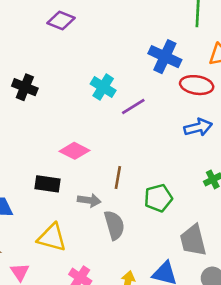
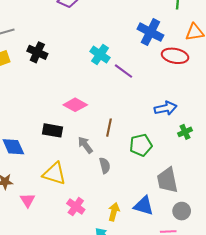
purple line: (133, 106) -> (124, 71), turned 66
blue arrow: (198, 127) -> (166, 108), moved
gray arrow: (89, 200) -> (85, 145), turned -138
gray semicircle: (114, 225) -> (105, 166), size x0.7

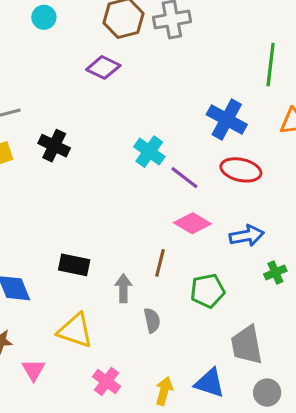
red ellipse: (175, 56) -> (241, 170), moved
pink diamond: (75, 105) -> (192, 223), moved
gray arrow: (85, 145) -> (123, 288), turned 36

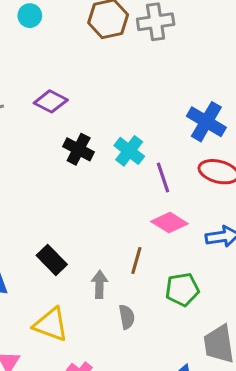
purple diamond: (103, 67) -> (51, 101), moved
black cross: (54, 146) -> (79, 149), moved
purple line: (184, 178) -> (163, 178), turned 32
black rectangle: (74, 265) -> (52, 260), turned 32

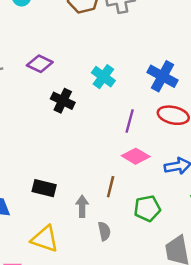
cyan cross: (129, 151) -> (103, 77), moved
purple line: (163, 178) -> (130, 121), turned 35
black rectangle: (52, 260) -> (44, 188), turned -30

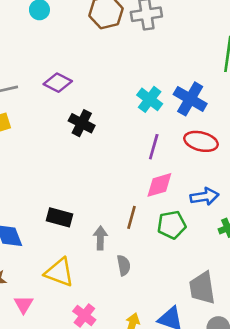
cyan cross: (103, 77) -> (150, 99), moved
pink diamond: (136, 156) -> (159, 185), turned -48
green pentagon: (147, 208) -> (172, 225), moved

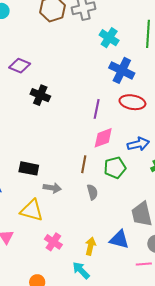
cyan cross: (150, 99) -> (109, 38), moved
gray arrow: (100, 238) -> (52, 188), moved, turned 102
gray semicircle: (124, 265) -> (92, 192), moved

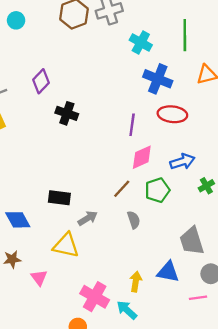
purple diamond: (20, 66) -> (41, 81), turned -65
brown line: (84, 164) -> (122, 189), turned 36
gray arrow: (52, 188) -> (88, 218), turned -36
pink cross: (53, 242) -> (95, 297), moved, size x1.4

